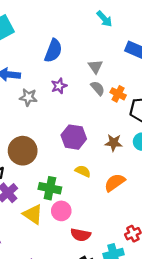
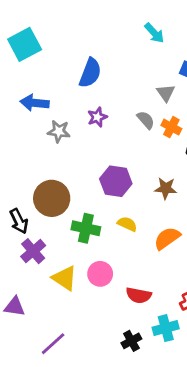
gray triangle: (95, 67) -> (166, 93), moved
green cross: (50, 188) -> (86, 228), moved
red semicircle: (81, 235) -> (139, 295), moved

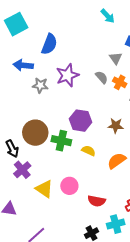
blue semicircle: (90, 73) -> (49, 44), moved
purple star: (97, 117) -> (67, 75), size x1.6
green cross: (86, 228) -> (61, 141), moved

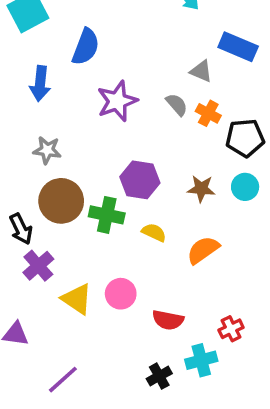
gray triangle: (116, 58) -> (201, 71), turned -32
blue arrow: (23, 65) -> (40, 84), turned -90
gray star: (40, 85) -> (47, 150), moved

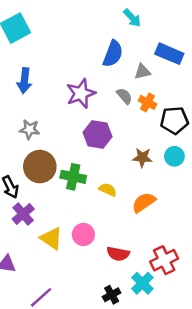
blue semicircle: (86, 47) -> (113, 54), moved
gray triangle: (201, 71) -> (142, 72), turned -36
purple hexagon: (140, 180) -> (98, 134), moved
red cross: (231, 329) -> (164, 260), size x1.5
cyan cross: (201, 360) -> (142, 283), turned -30

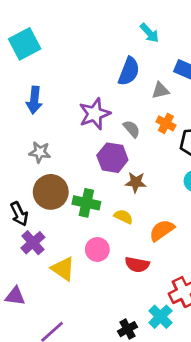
gray semicircle: (124, 96) -> (132, 129), moved
brown star: (142, 158) -> (136, 182), moved
pink circle: (83, 234) -> (97, 250), moved
red semicircle: (118, 254) -> (137, 265), moved

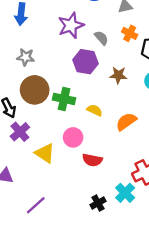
brown star: (136, 182) -> (118, 75), moved
red semicircle: (137, 265) -> (92, 160), moved

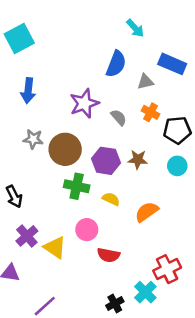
purple hexagon: (86, 62) -> (106, 161), moved
brown circle: (35, 90) -> (65, 149), moved
purple cross: (20, 132) -> (27, 236), moved

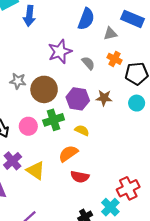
blue arrow: (28, 91) -> (29, 16), moved
green cross: (77, 186) -> (54, 120), turned -30
orange semicircle: (147, 212) -> (68, 154), moved
pink circle: (87, 230) -> (28, 126), moved

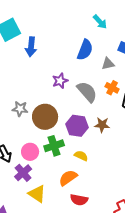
purple star: (60, 52) -> (60, 81), size x0.7
gray semicircle: (88, 63) -> (87, 92), size x1.6
purple cross: (13, 161) -> (23, 173), moved

